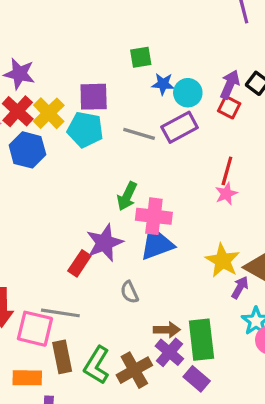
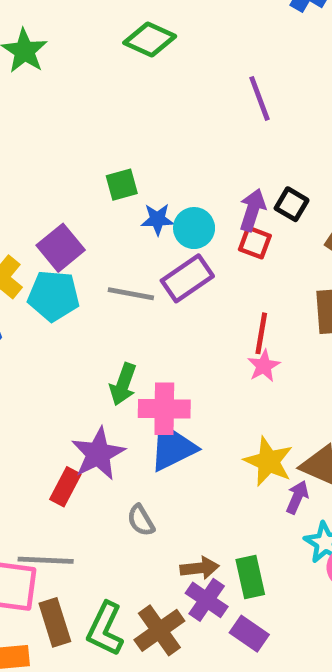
purple square: (94, 97) -> (61, 248), turned -32
green rectangle: (201, 340) -> (250, 577), size x0.7

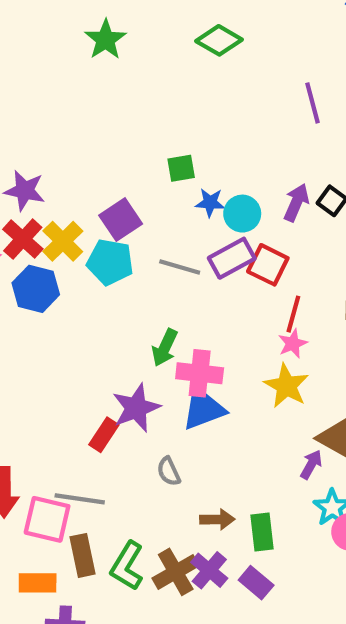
red square: (255, 243) -> (268, 265), moved, size x1.4
yellow star: (268, 461) -> (286, 386), moved
purple cross: (207, 600) -> (209, 570), moved

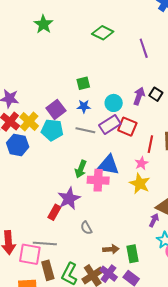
green diamond: (219, 40) -> (103, 33), moved
blue star: (210, 203) -> (84, 106), moved
red line: (293, 314) -> (150, 144), moved
blue triangle: (203, 409) -> (108, 165), moved, turned 35

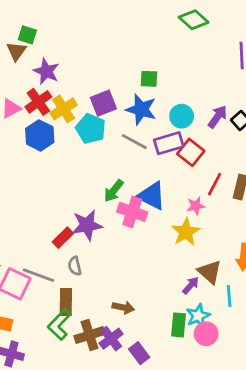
blue star: (84, 106) -> (141, 109), size x1.6
gray semicircle: (86, 228) -> (75, 266), moved
green rectangle: (133, 254) -> (179, 325), moved
brown rectangle: (48, 270) -> (66, 302), moved

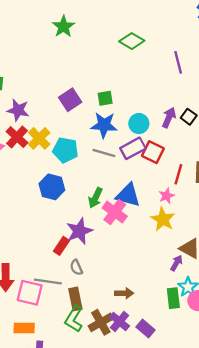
purple square: (103, 103) -> (70, 100), moved
blue hexagon: (40, 135) -> (52, 187), moved
pink cross: (132, 212) -> (115, 212), turned 30

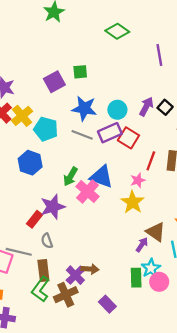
green square: (105, 98) -> (80, 72), moved
purple cross: (120, 321) -> (75, 275), moved

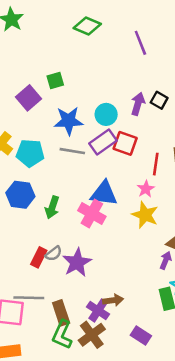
green arrow: (70, 176) -> (52, 207), moved
purple star: (53, 207) -> (77, 262), moved
gray semicircle: (47, 241) -> (54, 254), moved, turned -96

